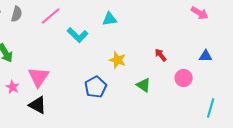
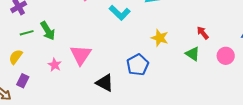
green triangle: (144, 85) -> (193, 54), moved
black triangle: (38, 105) -> (105, 83), moved

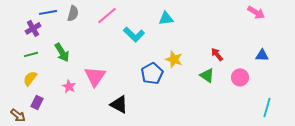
green line: (27, 33) -> (31, 54), moved
blue pentagon: (138, 65) -> (152, 73), moved

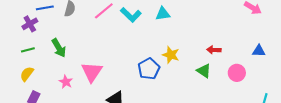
cyan L-shape: (134, 34) -> (131, 15), moved
red arrow: (217, 54) -> (214, 50), turned -48

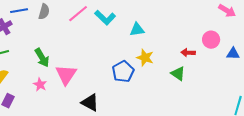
cyan triangle: (163, 14) -> (137, 30), moved
green arrow: (59, 48) -> (42, 58), moved
pink circle: (237, 73) -> (211, 40), moved

